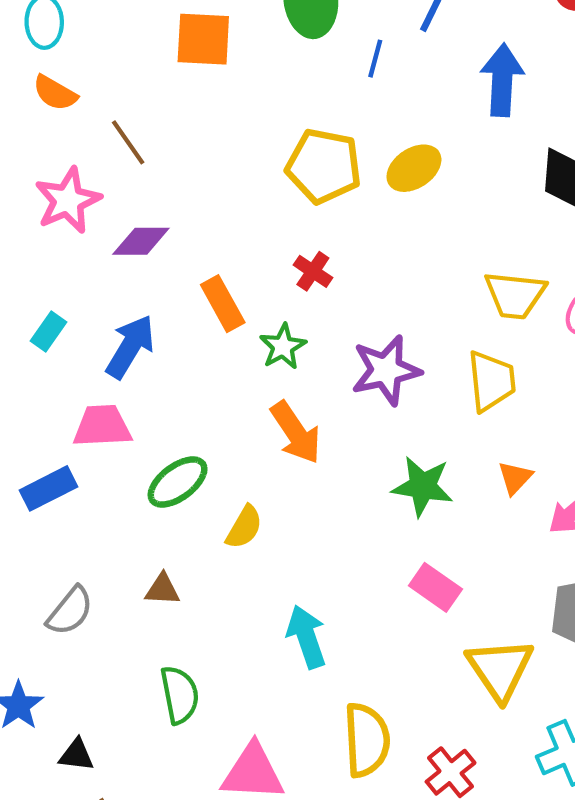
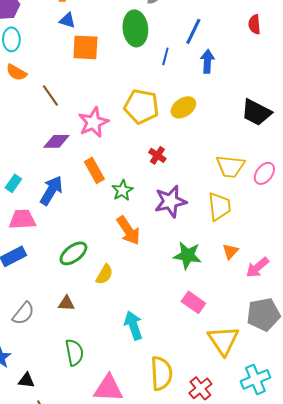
blue arrow: (502, 80) -> (207, 61), moved, size x0.7
pink star: (68, 200) -> (93, 122), moved
red cross: (313, 271) -> (157, 155), moved
pink trapezoid: (102, 426) -> (22, 219), moved

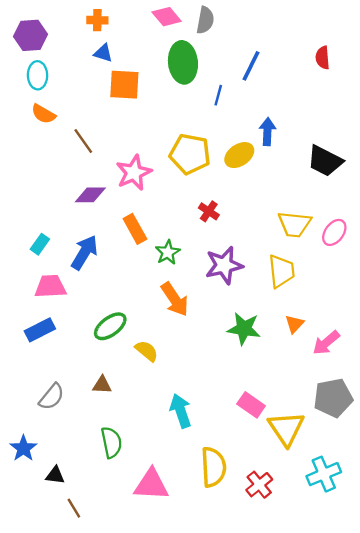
blue arrow: (207, 61) -> (267, 132), moved
yellow semicircle: (104, 274) -> (147, 351), turned -80
pink rectangle: (193, 302) -> (251, 405), moved

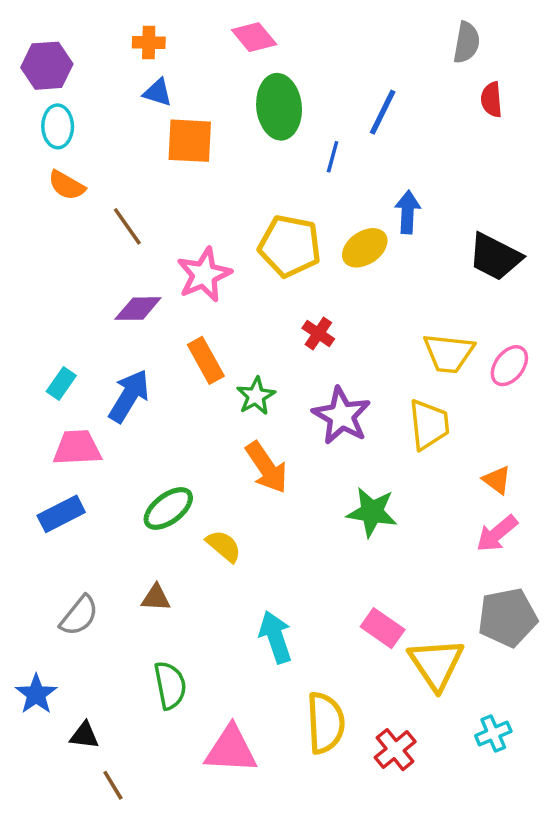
gray semicircle: (205, 20) -> (467, 42), moved
purple star: (224, 265) -> (342, 416), turned -30
orange triangle: (294, 324) -> (497, 480), moved, turned -36
cyan cross: (324, 474) -> (493, 733), size x0.7

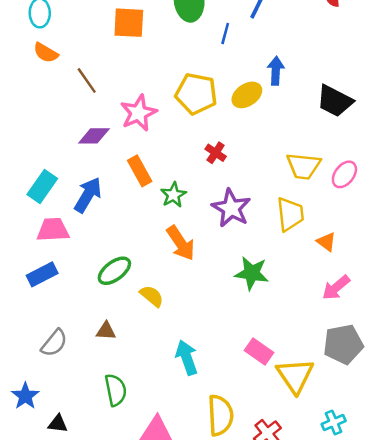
cyan rectangle: (61, 384) -> (42, 186), size x1.5
orange triangle: (497, 480) -> (326, 242), moved

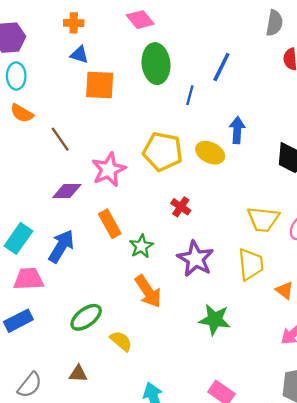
yellow ellipse: (247, 95) -> (210, 153), turned 60

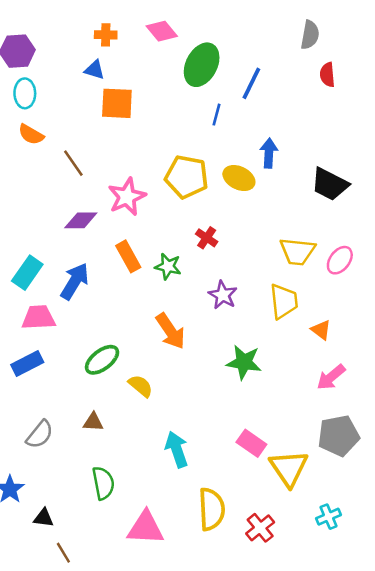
orange cross: (74, 23) -> (106, 35), moved
green ellipse: (156, 64) -> (202, 65), moved, turned 33
green star: (141, 246) -> (168, 266), moved, turned -30
purple star: (195, 259) -> (223, 295), size x0.7

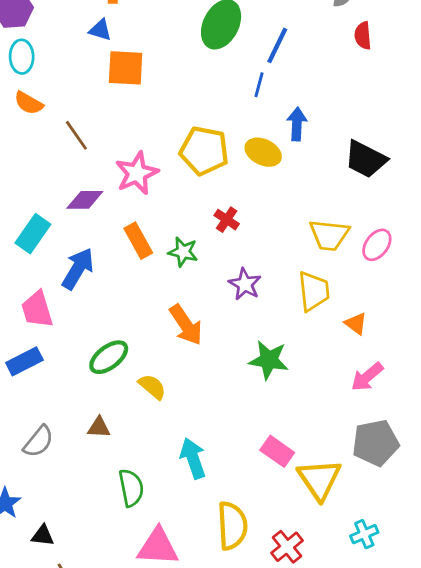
blue line: (217, 115) -> (259, 85), moved
cyan rectangle: (27, 273) -> (33, 234), moved
pink trapezoid: (39, 317) -> (37, 309), turned -104
green semicircle: (103, 483) -> (131, 488), moved

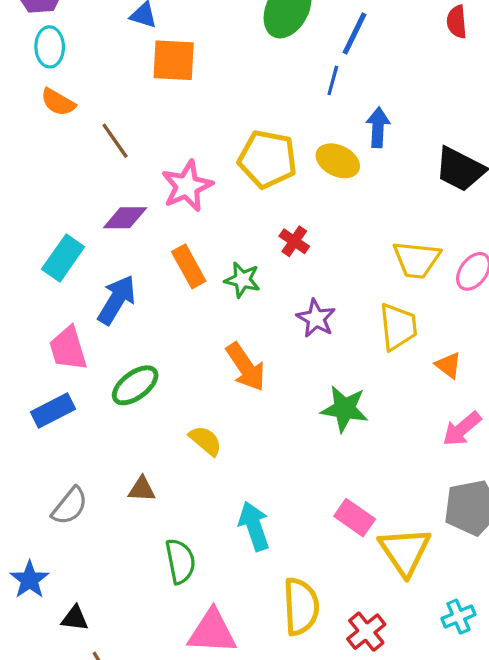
green ellipse: (109, 357) -> (135, 385), moved

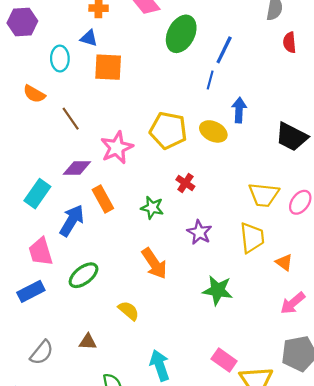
cyan ellipse: (50, 47) -> (60, 59), moved
orange rectangle: (189, 266) -> (103, 199), moved

